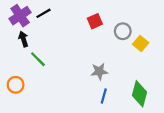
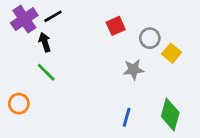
black arrow: (23, 39) -> (45, 42), moved
gray star: (99, 71) -> (133, 70), moved

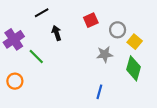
purple cross: (24, 19) -> (14, 39), moved
black arrow: (45, 42) -> (57, 33), moved
green diamond: (170, 115) -> (134, 68), moved

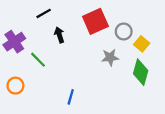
red square: (91, 20) -> (95, 21), size x1.6
blue line: (99, 92) -> (71, 97), moved

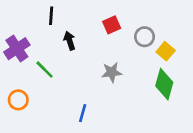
black line: (44, 13) -> (51, 16), turned -56
red square: (95, 21) -> (112, 25), size x0.6
gray star: (110, 57) -> (112, 72), moved

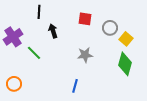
red square: (112, 25) -> (85, 19), turned 32
orange circle: (18, 100) -> (14, 84), moved
blue line: (83, 113) -> (75, 86), moved

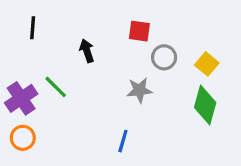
black line: (39, 12) -> (33, 28), moved
gray circle: (110, 28) -> (164, 57), moved
purple cross: (13, 37) -> (21, 98), moved

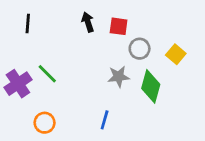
black arrow: (87, 51) -> (88, 22), moved
green diamond: (205, 105) -> (151, 86), moved
orange circle: (23, 138) -> (45, 123), moved

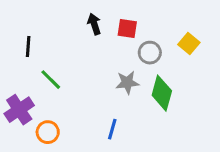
black line: (28, 24) -> (28, 47), moved
yellow square: (176, 54) -> (189, 44), moved
purple cross: (18, 84) -> (19, 110), moved

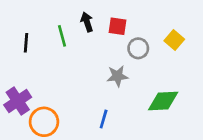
green line: (51, 80) -> (62, 36), moved, turned 30
green diamond: (162, 93) -> (163, 101), moved, turned 72
orange circle: (48, 132) -> (44, 122), size x1.4

